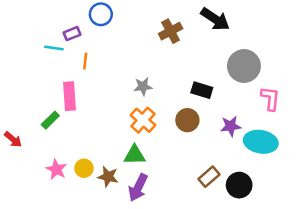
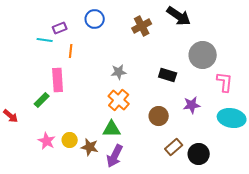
blue circle: (101, 14) -> (95, 19), moved
brown circle: (187, 120) -> (159, 116), moved
cyan ellipse: (261, 142) -> (232, 118), moved

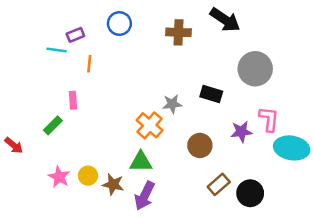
brown cross: (142, 26) -> (178, 32), turned 30
gray star: (119, 72) -> (172, 104), moved
pink rectangle: (58, 80) -> (73, 100), size x0.6
pink L-shape: (225, 82) -> (269, 119), moved

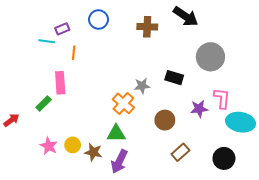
pink rectangle: (73, 100) -> (60, 83), size x1.5
red arrow: (14, 145) -> (11, 120), turned -77
black circle: (250, 193) -> (224, 158), moved

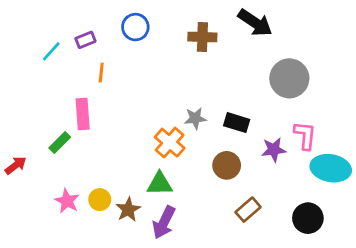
cyan line: (47, 41) -> (51, 51), moved, turned -56
black rectangle: (174, 78) -> (237, 123), moved
brown star: (93, 152) -> (128, 210), turned 30

